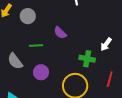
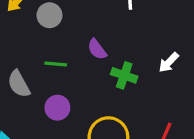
white arrow: (106, 44) -> (169, 62), moved
green cross: (87, 59) -> (124, 75), moved

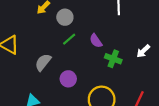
green line: (56, 64) -> (69, 39), moved, turned -48
gray semicircle: (19, 84) -> (43, 62), turned 66

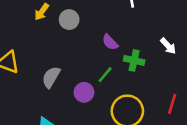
green line: (69, 39) -> (105, 75), moved
white arrow: (143, 51) -> (168, 46), turned -80

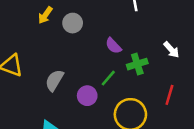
green cross: (134, 60) -> (137, 64), turned -30
red line: (172, 104) -> (169, 95), moved

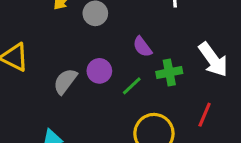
white arrow: (171, 50) -> (213, 60), size x1.6
purple circle: (87, 96) -> (99, 71), moved

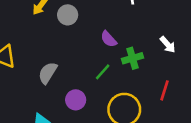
white arrow: (213, 60) -> (168, 45), size x0.6
purple circle: (99, 71) -> (76, 100), moved

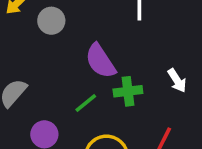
purple semicircle: (109, 39) -> (100, 61), size x1.5

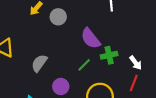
white arrow: (177, 80) -> (136, 63), moved

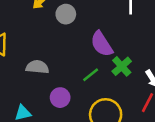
green cross: (109, 55) -> (122, 66), turned -35
gray semicircle: (39, 63) -> (37, 67), turned 54

